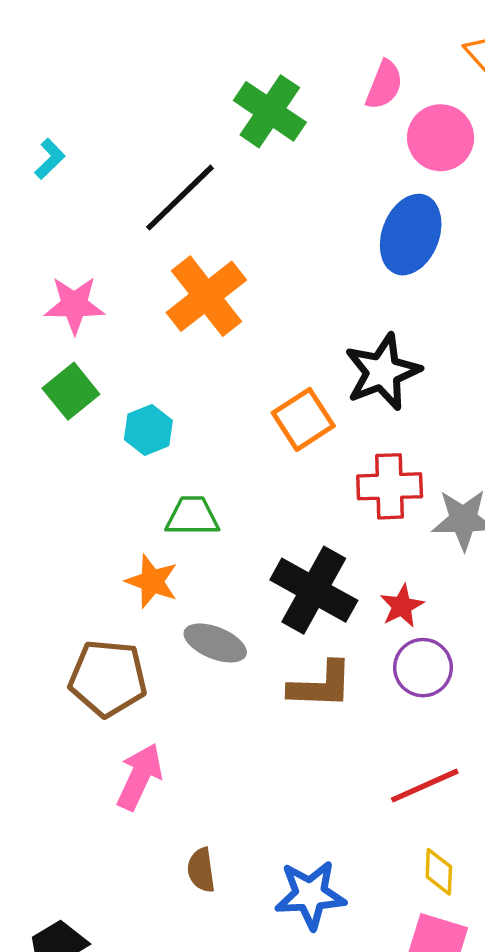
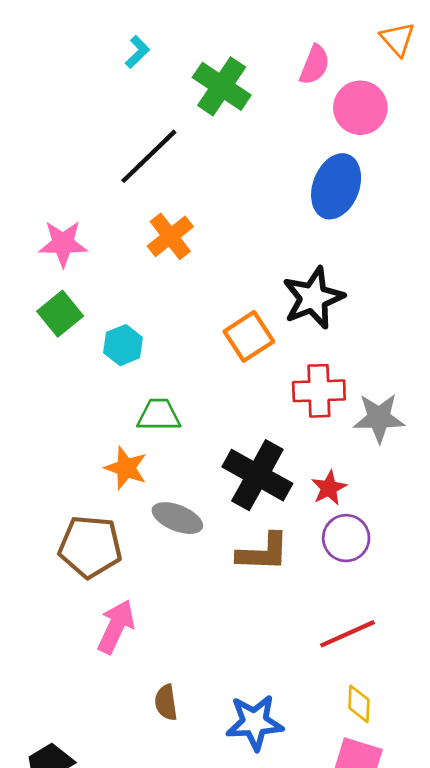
cyan L-shape: (50, 159) -> (137, 52), moved
orange cross: (206, 296) -> (170, 236), size x0.7

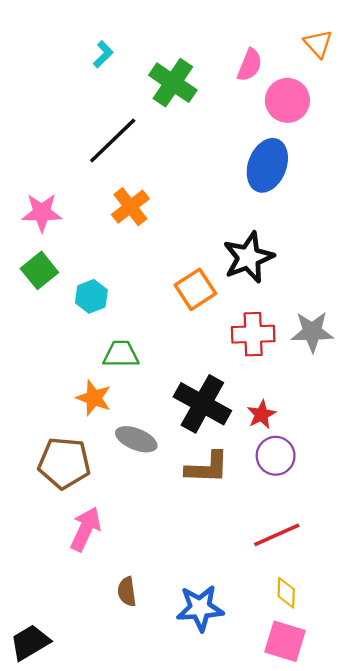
gray star: (379, 418) -> (312, 332), moved

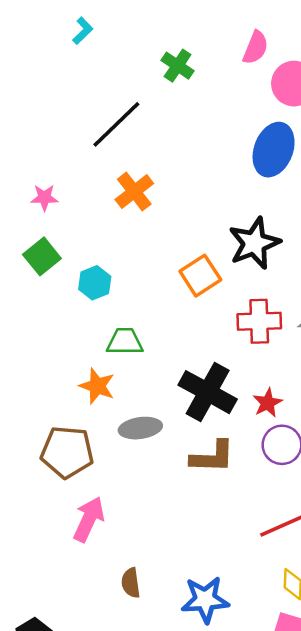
cyan L-shape: (103, 54) -> (83, 31), moved
green cross: (173, 83) -> (178, 66), size x0.7
pink star: (42, 213) -> (44, 198), size x0.7
gray ellipse: (136, 439) -> (140, 428), turned -30

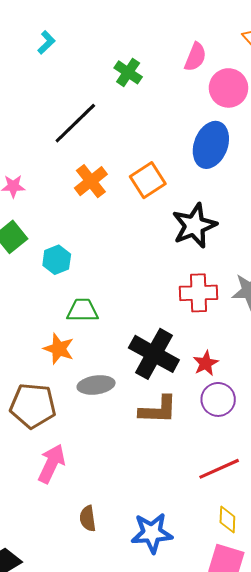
orange square: (200, 276) -> (148, 180), moved

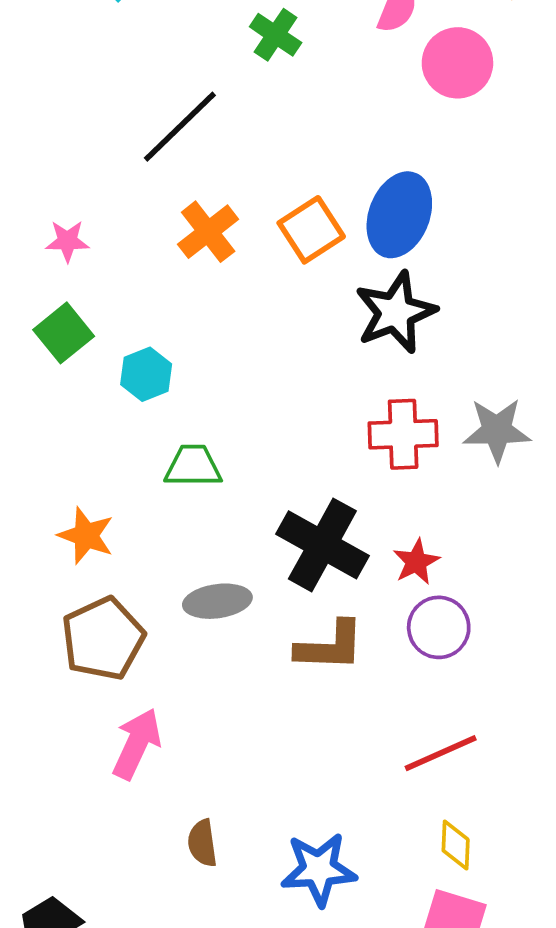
blue ellipse: (211, 145) -> (399, 215), moved
orange star: (59, 349) -> (86, 536), moved
brown pentagon: (33, 406) -> (103, 639), turned -30

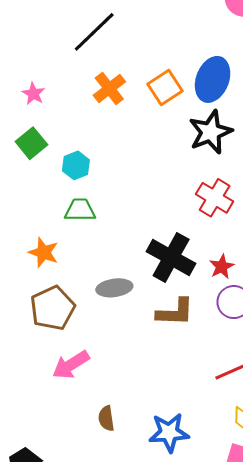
pink star: (67, 241) -> (33, 94), turned 30
red cross: (403, 434) -> (215, 198), turned 33
green trapezoid: (193, 466) -> (80, 210), moved
pink arrow: (137, 744) -> (71, 365), turned -147

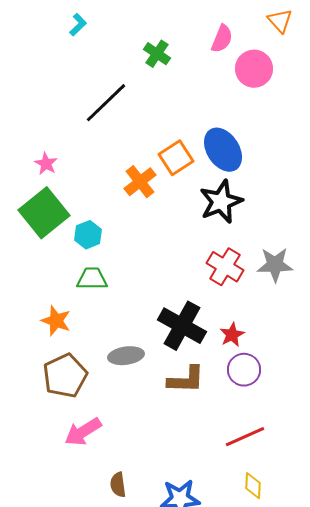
blue ellipse: (213, 79) -> (223, 150), turned -54
orange cross: (109, 89) -> (140, 182), moved
green square: (31, 143) -> (44, 213), size x1.6

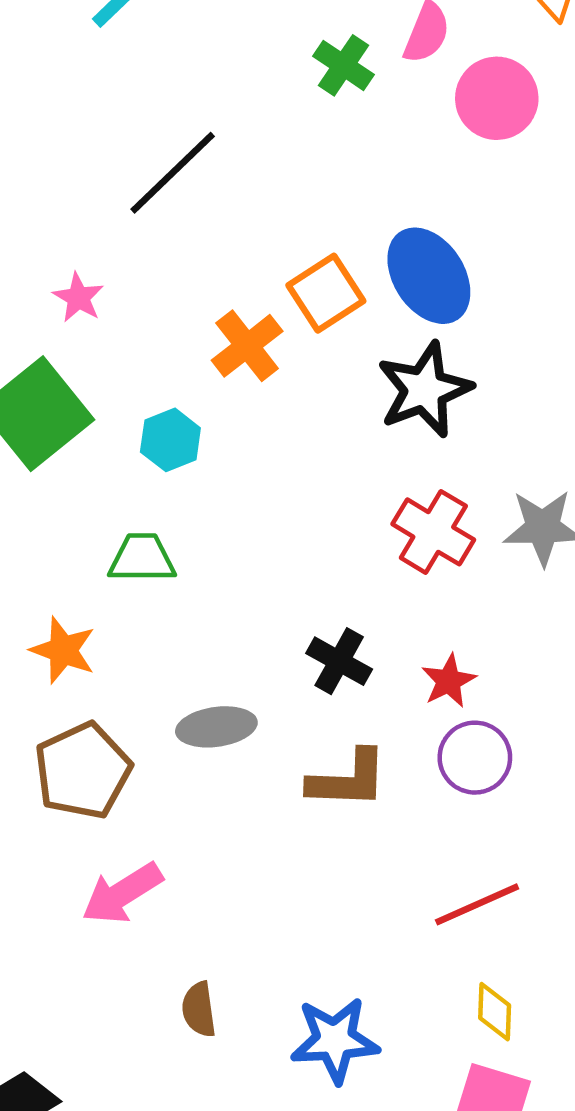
green cross: (157, 54) -> (343, 65), moved
pink star: (46, 164) -> (78, 298), moved
cyan hexagon: (88, 235) -> (170, 440), moved
black cross: (182, 326) -> (339, 661), size x0.6

